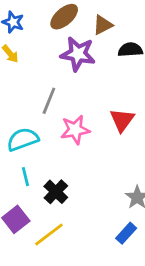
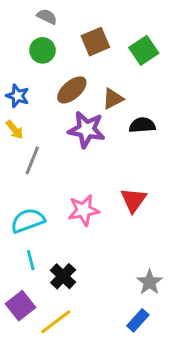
gray line: (49, 101) -> (32, 160), moved

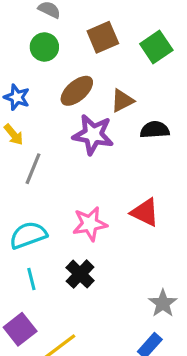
red triangle: (133, 200) -> (145, 212), turned -40
black cross: (63, 276) -> (80, 274), moved

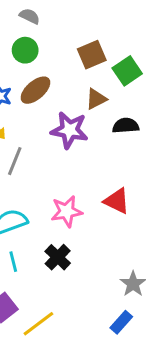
brown square: (103, 37) -> (92, 55), moved
green square: (156, 47) -> (127, 71), moved
brown ellipse: (77, 91) -> (35, 90), moved

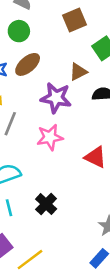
brown square: (92, 55) -> (74, 20), moved
pink star: (67, 211) -> (50, 137), moved

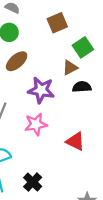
brown triangle: (78, 72) -> (70, 68), moved

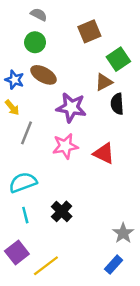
brown ellipse: (17, 61) -> (43, 75), turned 70
black semicircle: (82, 87) -> (117, 104), turned -90
red triangle: (75, 141) -> (104, 153), moved

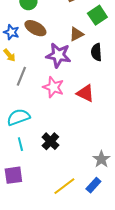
brown triangle: (104, 82) -> (76, 34), moved
pink star: (65, 146) -> (53, 87), turned 30
purple square: (17, 252) -> (13, 175), turned 30
yellow line: (46, 266) -> (64, 186), moved

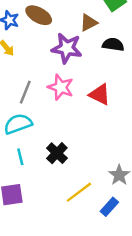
black semicircle: (96, 52) -> (113, 45), turned 102
gray line: (21, 76) -> (25, 92), moved
yellow line: (64, 186) -> (79, 192), moved

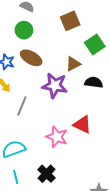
pink star: (61, 87) -> (57, 137), moved
gray line: (25, 92) -> (22, 106), moved

